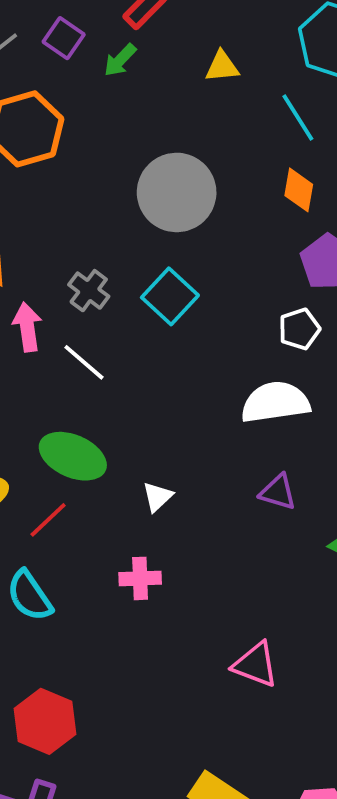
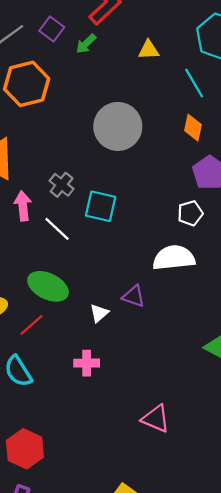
cyan square: (170, 296) -> (101, 206), moved, turned -32
purple triangle: (278, 492) -> (134, 296), moved

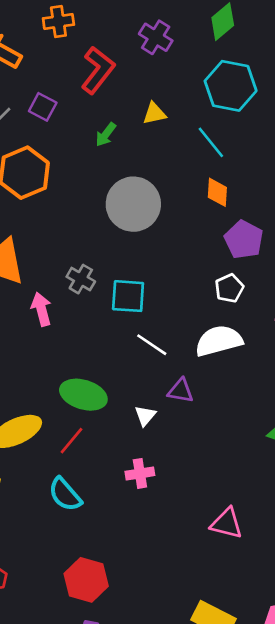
green arrow: (86, 44) -> (106, 134), moved
white line: (57, 229) -> (152, 345), moved

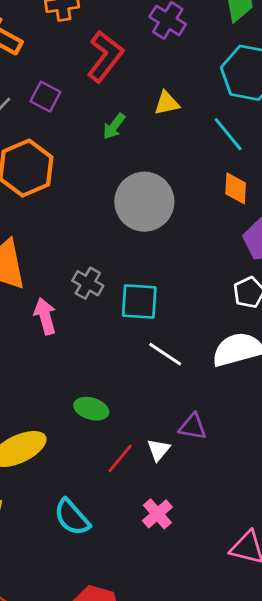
purple triangle: (181, 391) -> (193, 427), moved
green ellipse: (83, 395) -> (91, 409), size x0.7
white triangle: (145, 416) -> (159, 450), moved
red line: (72, 441) -> (120, 458), moved
pink cross: (140, 473) -> (157, 514), moved, turned -32

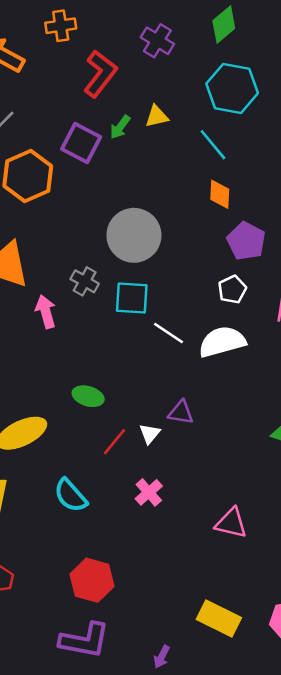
purple square: (45, 97) -> (81, 143), moved, size x1.4
green arrow: (114, 126) -> (120, 127), moved
gray circle: (144, 202) -> (134, 235), moved
white line: (165, 354) -> (169, 333), moved

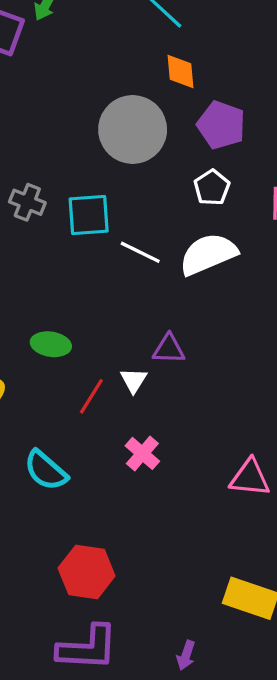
gray circle: (134, 235) -> (133, 129), moved

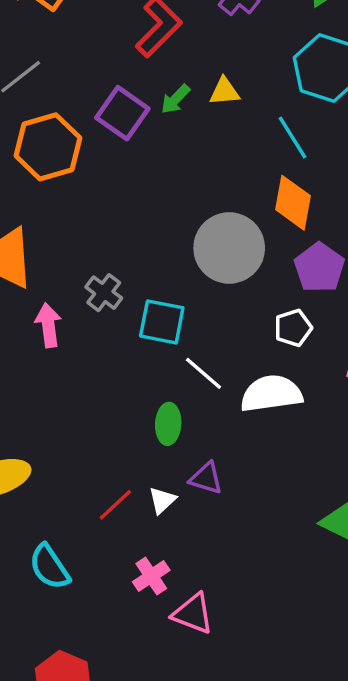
orange diamond: (180, 71) -> (293, 203), size x1.4
green ellipse: (51, 344) -> (168, 424), moved, turned 69
pink triangle: (250, 478) -> (193, 614), moved

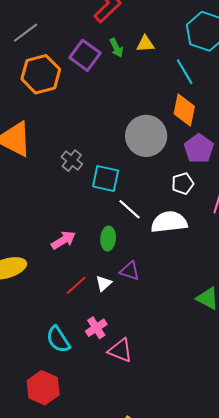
green arrow: (175, 99) -> (116, 48), turned -72
pink arrow: (48, 325) -> (63, 240), moved, turned 65
cyan semicircle: (49, 567) -> (58, 339), moved

